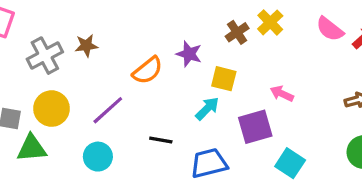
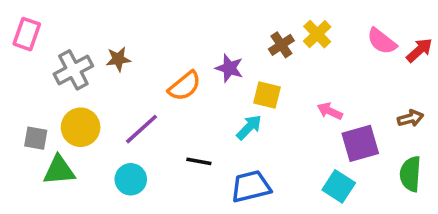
purple square: (255, 127) -> (360, 143), moved

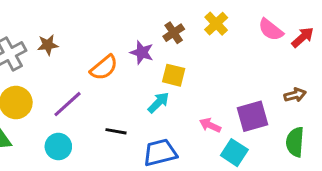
brown cross: (281, 45) -> (174, 33), moved
pink arrow: (330, 111) -> (210, 125), moved

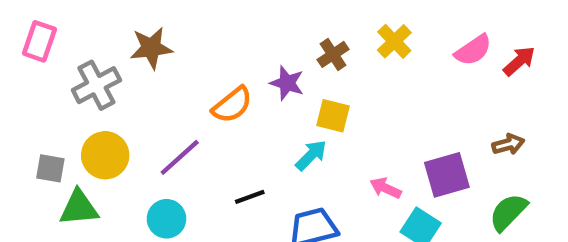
pink semicircle: (271, 30) -> (473, 50), turned -72
brown star: (48, 45) -> (151, 48), moved, size x1.4
black line: (116, 131) -> (250, 197), turned -30
green semicircle: (295, 142) -> (508, 212), turned 40

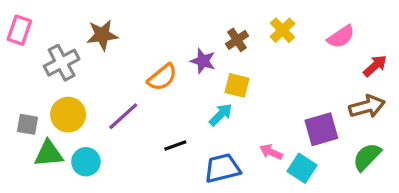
red arrow: (519, 61) -> (375, 66), moved
brown arrow: (508, 144) -> (367, 106), size x1.5
pink arrow: (386, 188) -> (271, 152), moved
cyan circle: (166, 219) -> (86, 162), moved

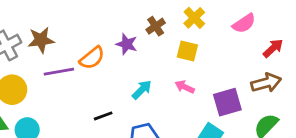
brown star: (102, 35) -> (41, 40), moved
yellow square: (237, 85) -> (187, 51), moved
purple line: (123, 116) -> (59, 72), moved, turned 32
pink arrow: (271, 152) -> (185, 87), moved

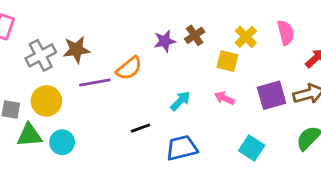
yellow cross: (194, 18) -> (246, 37), moved
pink semicircle: (244, 23) -> (286, 33), turned -70
purple star: (127, 44) -> (165, 41), moved, turned -30
purple square: (227, 102) -> (272, 95), moved

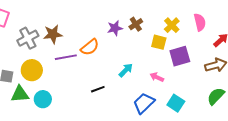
purple square: (272, 95) -> (180, 56), moved
pink arrow: (225, 98) -> (157, 77), moved
blue trapezoid: (182, 148) -> (144, 103), moved, turned -30

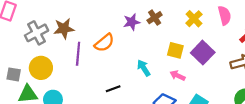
yellow square: (159, 42) -> (175, 50), moved
purple square: (180, 56) -> (203, 53), turned -30
purple line: (66, 57) -> (78, 54), turned -75
cyan arrow: (126, 70) -> (144, 68), turned -77

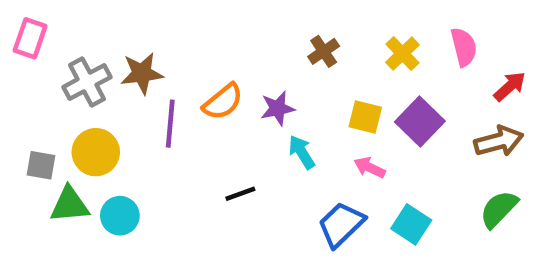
purple star: (132, 22) -> (278, 108), moved

